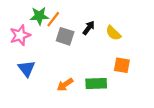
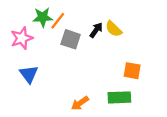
yellow semicircle: (113, 33) -> (114, 29), moved
green rectangle: (96, 83) -> (119, 97), moved
orange arrow: (65, 85) -> (80, 103), moved

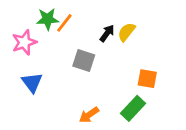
yellow semicircle: (114, 29) -> (127, 32), turned 84
gray square: (71, 39) -> (84, 60), moved
green rectangle: (119, 97) -> (133, 108), turned -45

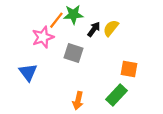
green star: (48, 19) -> (73, 14), moved
pink star: (24, 42) -> (43, 37), moved
orange arrow: (89, 115) -> (78, 101), turned -42

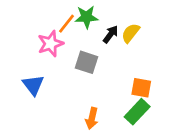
orange square: (129, 69) -> (141, 88), moved

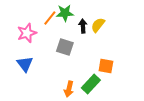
black arrow: (111, 34) -> (83, 26), turned -40
pink star: (50, 44) -> (27, 33), moved
green rectangle: (137, 112) -> (91, 84), moved

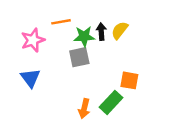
green star: (65, 13) -> (84, 36), moved
orange line: (50, 18) -> (61, 22), turned 42
gray square: (65, 47) -> (79, 57), turned -30

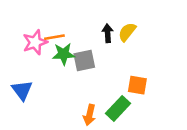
orange line: (61, 22) -> (54, 37), moved
green star: (84, 36) -> (64, 54), moved
blue triangle: (30, 78) -> (22, 90), moved

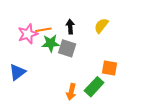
black arrow: (108, 33) -> (70, 27), moved
gray square: (84, 60) -> (67, 48), turned 30
blue triangle: (22, 90) -> (17, 72), turned 30

